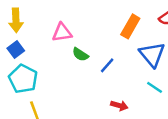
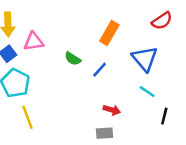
orange rectangle: (130, 26) -> (109, 33), moved
pink triangle: (62, 33) -> (34, 42), moved

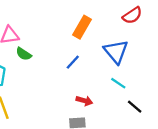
green semicircle: (73, 59) -> (24, 54), moved
black line: (164, 116) -> (135, 107), turned -63

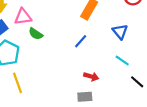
blue triangle: (116, 52) -> (120, 32), size x0.7

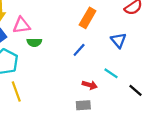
green semicircle: (36, 34) -> (34, 42), turned -32
cyan line: (122, 60) -> (111, 73), moved

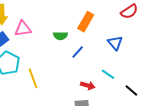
green semicircle: (34, 42) -> (60, 36), moved
yellow line: (16, 91) -> (33, 78), moved

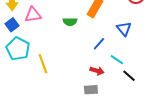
blue line: (78, 52) -> (99, 44), moved
black line: (131, 90) -> (129, 76), moved

